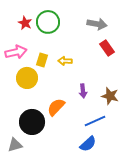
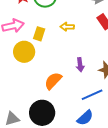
yellow arrow: (65, 61) -> (67, 27), moved
black circle: (32, 122) -> (42, 113), moved

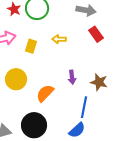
yellow circle: (24, 52) -> (16, 79), moved
blue line: (92, 95) -> (84, 107), turned -55

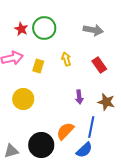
red rectangle: (96, 34) -> (99, 65), moved
yellow arrow: (59, 39) -> (66, 59), turned 72
orange semicircle: (45, 93) -> (65, 131), moved

